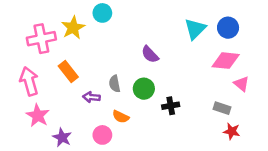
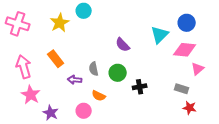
cyan triangle: (195, 29) -> (160, 35), moved
pink cross: (41, 39) -> (18, 24), moved, turned 30
pink triangle: (241, 84) -> (198, 69), turned 40

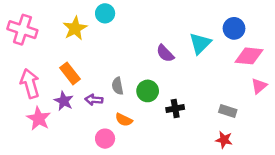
purple semicircle: (123, 45) -> (165, 53), moved
pink diamond: (185, 50) -> (249, 56), moved
pink triangle: (198, 69) -> (259, 86), moved
red star: (190, 108) -> (224, 140), moved
purple star: (51, 113) -> (64, 101), moved

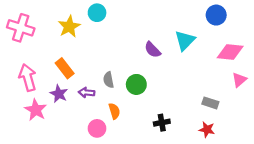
blue circle: (234, 28) -> (216, 15), moved
black cross: (175, 109) -> (162, 123), moved
orange semicircle: (124, 120) -> (114, 111), turned -133

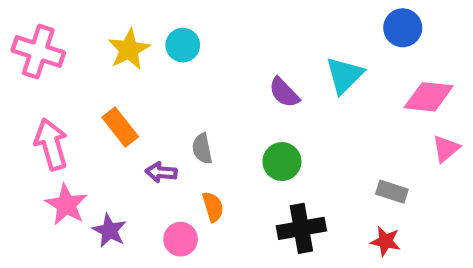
cyan circle: (97, 13) -> (183, 45), moved
green circle: (136, 84) -> (282, 162), moved
purple star: (59, 94) -> (109, 231), moved
black cross: (162, 123) -> (301, 228), size x1.5

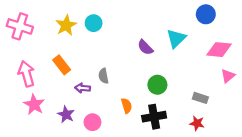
green circle: (282, 162) -> (157, 85), moved
orange semicircle: (213, 207) -> (127, 106), moved
purple star: (109, 231) -> (66, 114), moved

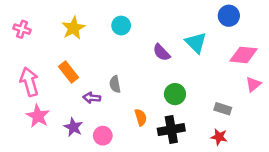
cyan circle: (94, 23) -> (121, 26), moved
pink cross: (20, 26) -> (22, 29), size x0.6
cyan triangle: (176, 39) -> (196, 43), turned -30

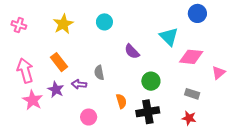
purple semicircle: (162, 52) -> (132, 52), moved
pink diamond: (244, 55) -> (191, 57), moved
purple star: (73, 127) -> (56, 90), moved

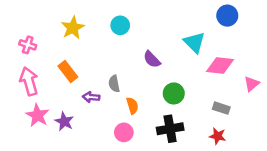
pink cross: (19, 25) -> (28, 45), moved
purple star: (56, 90) -> (64, 121), moved
orange semicircle: (121, 101) -> (132, 106), moved
pink circle: (89, 117) -> (124, 132), moved

